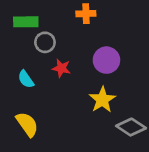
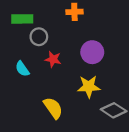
yellow star: (102, 100) -> (89, 87), turned 30
yellow semicircle: (27, 124) -> (53, 108), moved

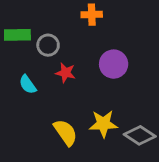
green rectangle: (22, 19) -> (17, 35), moved
yellow star: (89, 87) -> (103, 124), moved

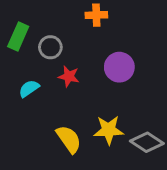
green rectangle: (17, 35) -> (18, 37), turned -65
cyan semicircle: (28, 84) -> (29, 89), turned 90

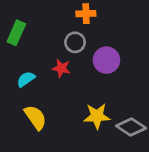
gray circle: (50, 47) -> (75, 42), moved
yellow semicircle: (69, 139) -> (35, 117), moved

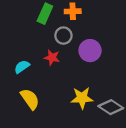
green rectangle: (16, 33) -> (45, 14), moved

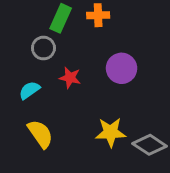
gray circle: (63, 36) -> (43, 48), moved

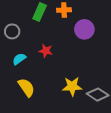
gray circle: (43, 48) -> (12, 31), moved
purple circle: (122, 68) -> (84, 29), moved

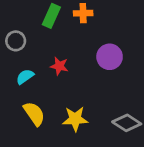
purple circle: (84, 29) -> (110, 57), moved
yellow star: (72, 86) -> (75, 119), moved

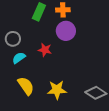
gray circle: (16, 41) -> (13, 39), moved
purple circle: (110, 57) -> (66, 31), moved

